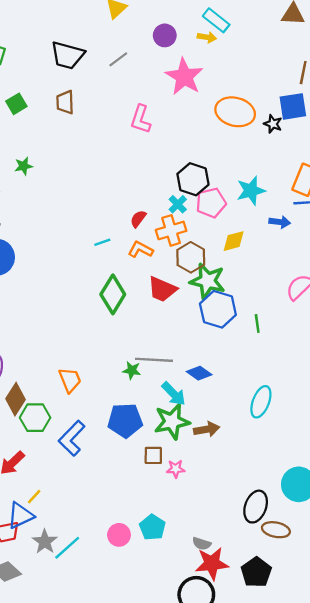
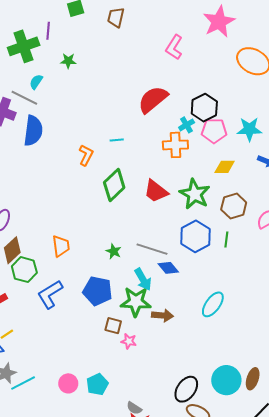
red semicircle: (138, 219) -> (153, 99), moved, size x2.0
orange L-shape: (141, 250) -> (86, 155), moved, turned 75
brown hexagon: (191, 257) -> (234, 206), moved
blue hexagon: (218, 309) -> (195, 236), moved
gray line: (154, 360) -> (152, 249), moved

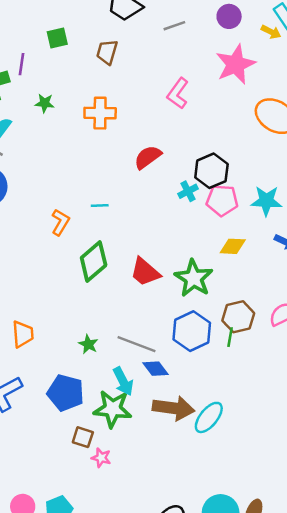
red semicircle: (153, 99) -> (148, 157), size x0.7
orange cross: (175, 145) -> (100, 113), moved
brown hexagon: (234, 206) -> (238, 317), moved
brown arrow: (162, 315) -> (173, 408), moved, size x1.5

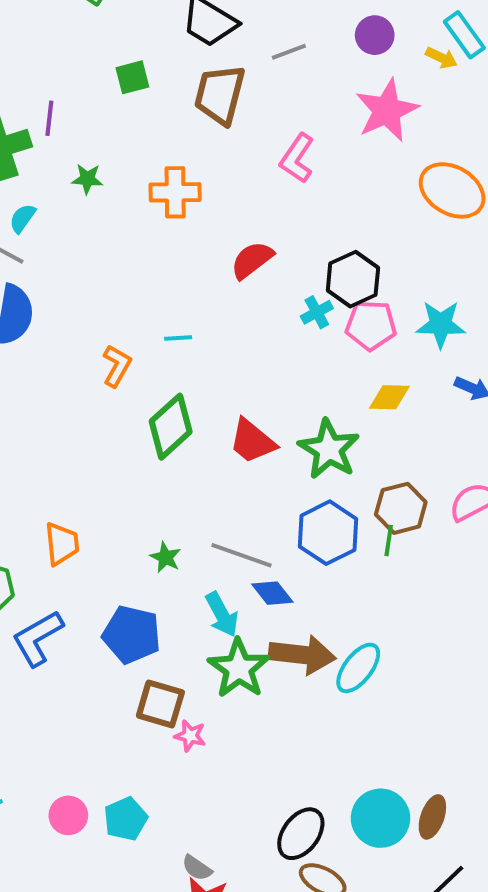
green square: (57, 38) -> (132, 77), moved
brown trapezoid: (107, 52) -> (220, 95), moved, size x1.5
green star: (113, 409) -> (239, 668), moved, turned 30
brown square: (83, 437) -> (160, 704), size x1.4

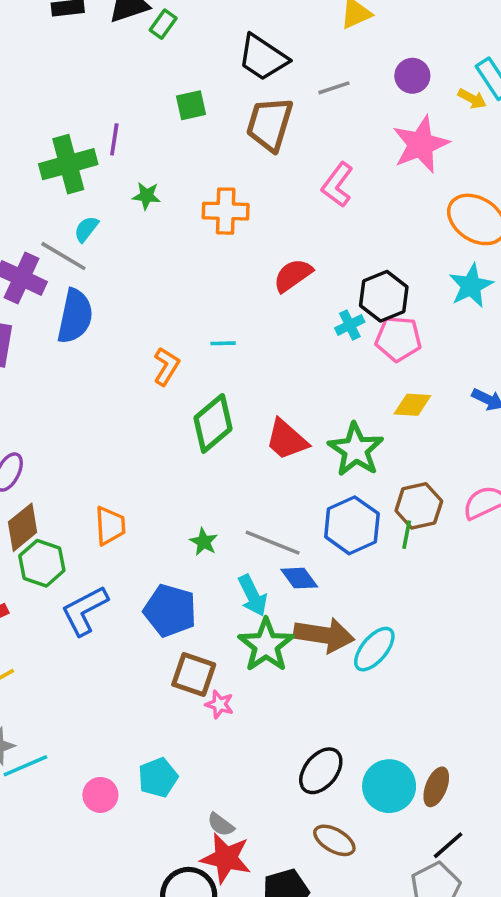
cyan star: (441, 324) -> (471, 286), moved, turned -30
pink circle: (68, 815) -> (100, 795), moved
black ellipse: (301, 834) -> (321, 771), moved

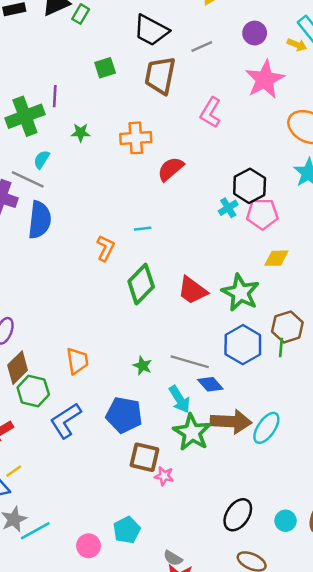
red semicircle: (293, 275) -> (171, 169), moved
cyan circle: (389, 786) -> (286, 521), size x0.6

